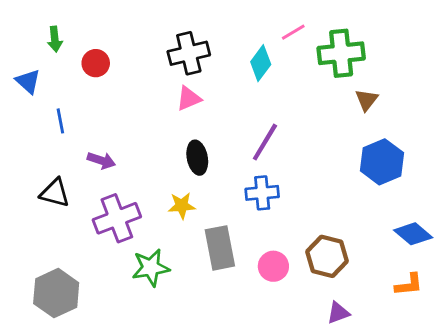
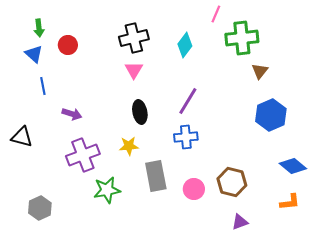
pink line: (293, 32) -> (216, 14), moved, turned -36
blue triangle: (28, 81) -> (34, 54), moved
pink triangle: (189, 98) -> (134, 70), turned -36
black triangle: (55, 193) -> (22, 137), moved
gray hexagon: (56, 293) -> (40, 208), size x0.7

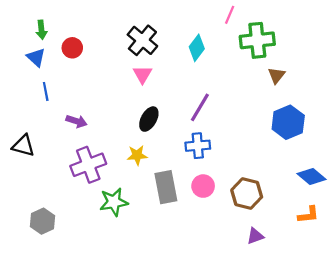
black cross: (134, 38) -> (142, 40), turned -36
black ellipse: (140, 112) -> (149, 119), turned 40
pink circle: (194, 189) -> (203, 186), moved

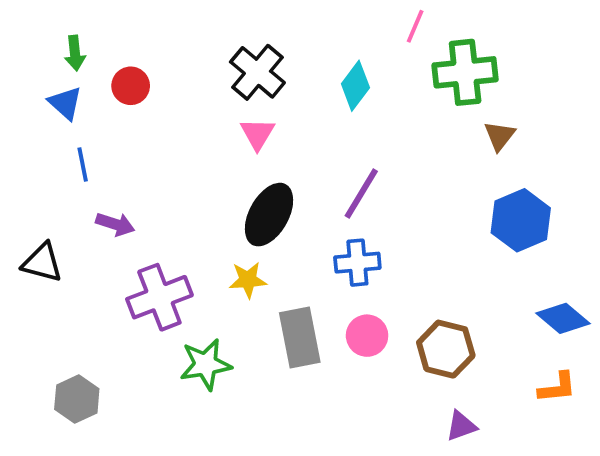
black ellipse: (149, 119) -> (269, 215), size x1.4
purple arrow: (77, 121) -> (115, 224), moved

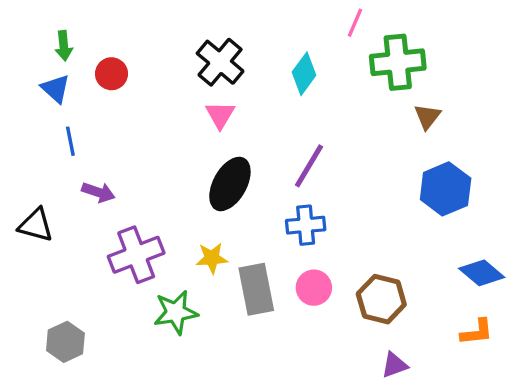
yellow star: (248, 280) -> (212, 258), moved

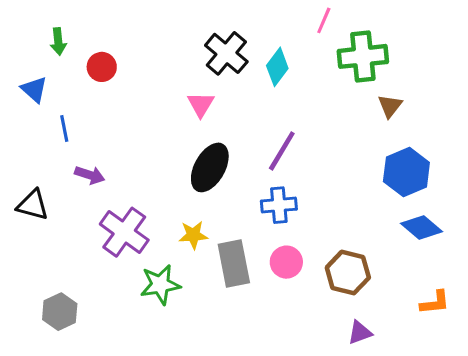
black cross: (220, 62) -> (226, 53), moved
blue triangle: (56, 89) -> (34, 89), moved
purple cross: (136, 255) -> (124, 232), turned -33
blue diamond: (482, 273) -> (421, 228), moved

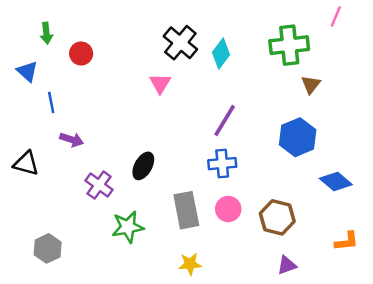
pink line: (324, 20) -> (336, 16), moved
black ellipse: (210, 167) -> (143, 166), moved, size x0.7
blue hexagon: (406, 172) -> (298, 137), moved
purple cross: (124, 232) -> (99, 185), size x0.7
yellow star: (193, 235) -> (190, 264), moved

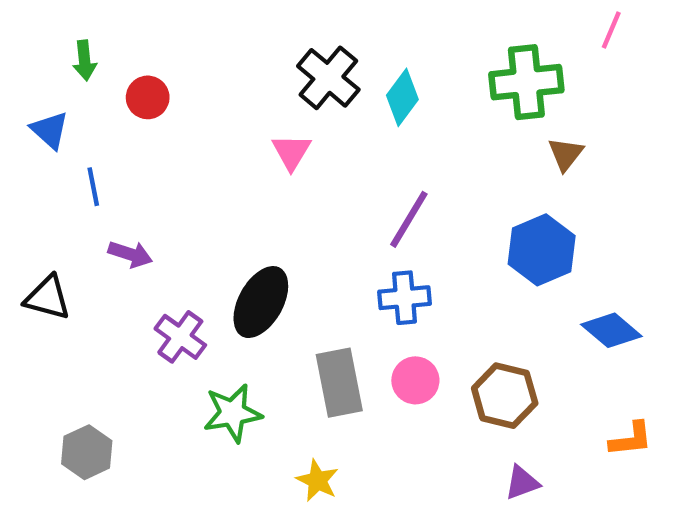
black ellipse: (143, 166) -> (261, 302), size x1.4
yellow star: (190, 264) -> (317, 481), moved, turned 30

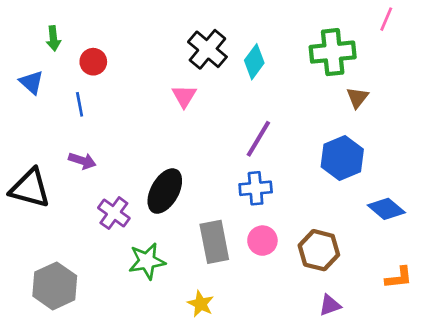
blue line: (93, 187) -> (80, 104), moved
black triangle: (48, 298) -> (30, 188), size x1.4
gray hexagon: (87, 452) -> (55, 286), size x1.4

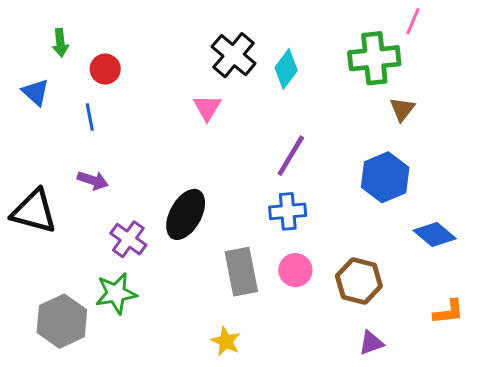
pink line: (386, 19) -> (413, 21), moved
green star: (147, 261) -> (116, 293), moved

